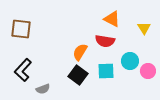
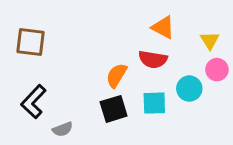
pink circle: (148, 71) -> (217, 70), moved
black square: (78, 75) -> (114, 109), turned 36

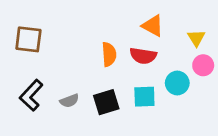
orange semicircle: (116, 75) -> (109, 54), moved, turned 145
gray semicircle: (63, 129) -> (69, 101), moved

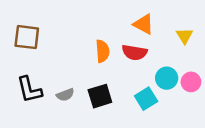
pink circle: (203, 65) -> (191, 82), moved
black L-shape: (31, 95) -> (29, 90), turned -56
cyan square: (144, 97) -> (146, 99), moved, turned -30

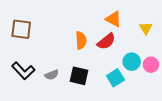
red semicircle: (135, 52) -> (106, 41), turned -48
black L-shape: (29, 90) -> (23, 71), turned -30
black square: (100, 96) -> (79, 76), turned 30

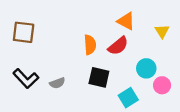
pink circle: (151, 65) -> (162, 85), moved
black square: (79, 76) -> (99, 77), moved
cyan square: (115, 78) -> (128, 98), moved

